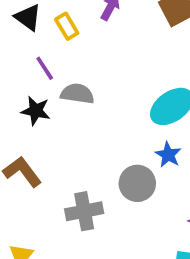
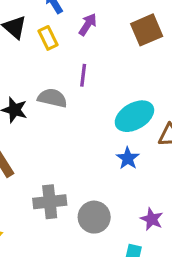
purple line: (45, 68) -> (83, 75), moved, turned 35
gray circle: (137, 183) -> (94, 217), moved

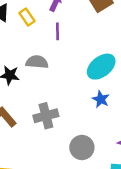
purple line: (83, 75) -> (58, 31), moved
gray cross: (50, 202) -> (46, 116), moved

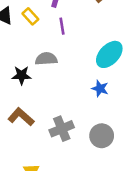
blue star: (101, 99) -> (100, 89), moved
gray cross: (46, 116) -> (62, 129), moved

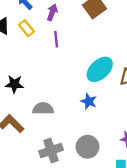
gray semicircle: (46, 59) -> (43, 108), moved
gray cross: (62, 129) -> (51, 150), moved

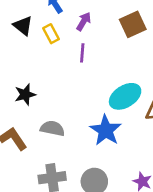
black star: (14, 84) -> (25, 94), turned -30
blue star: (89, 101) -> (106, 130), size x1.6

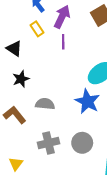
purple arrow: (84, 21) -> (62, 17), size x1.5
black triangle: (23, 26) -> (14, 49), moved

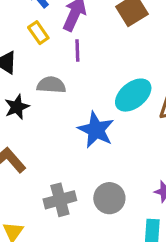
blue star: (87, 101) -> (96, 130), moved
gray semicircle: (45, 104) -> (51, 85), moved

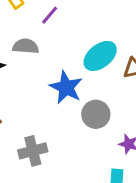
purple line: (77, 50) -> (50, 15), turned 42
gray circle: (109, 198) -> (96, 114), moved

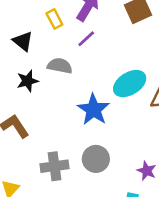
gray circle: (96, 114) -> (96, 159), moved

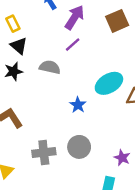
yellow rectangle: (54, 19) -> (13, 24), moved
black star: (28, 81) -> (13, 71), moved
blue star: (94, 110) -> (78, 105), size x0.6

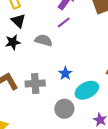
cyan ellipse: (109, 83) -> (87, 90), moved
gray cross: (44, 153) -> (35, 84), moved

